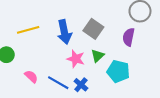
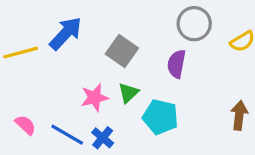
blue arrow: (64, 32) -> (66, 33), moved, turned -125
pink star: (76, 59) -> (95, 98), turned -30

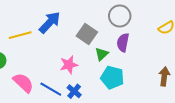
gray circle: (194, 24) -> (120, 16), moved
green triangle: (128, 93) -> (102, 54), moved
pink semicircle: (25, 125) -> (23, 83), size x1.5

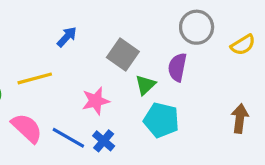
gray circle: (120, 16) -> (197, 27), moved
blue arrow: (50, 22) -> (67, 37), size x0.6
yellow line: (20, 35) -> (35, 78), moved

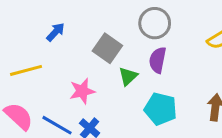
gray circle: (197, 27) -> (155, 23), moved
cyan pentagon: (161, 120) -> (161, 109), moved

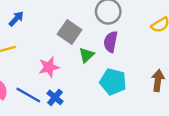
blue arrow: (56, 32) -> (16, 19), moved

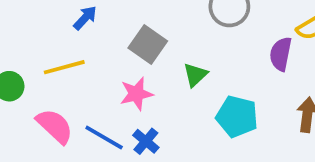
gray square: (69, 32) -> (148, 44), moved
purple semicircle: (111, 42) -> (281, 54), moved

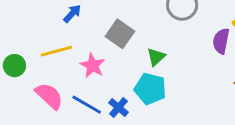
pink star: (136, 94) -> (92, 66), moved, turned -30
cyan pentagon: (237, 117) -> (150, 89), moved

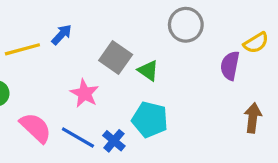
yellow line: (56, 51) -> (22, 49), moved
green triangle: (156, 57) -> (148, 71), moved, turned -42

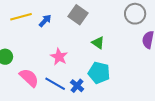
gray circle: (186, 25) -> (135, 14), moved
yellow line: (22, 49) -> (21, 17), moved
gray square: (116, 57) -> (78, 15), moved

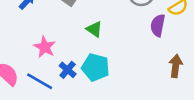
blue cross: (77, 86) -> (68, 70), moved

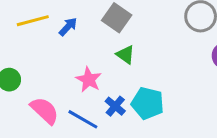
green triangle: (94, 29) -> (125, 55), moved

